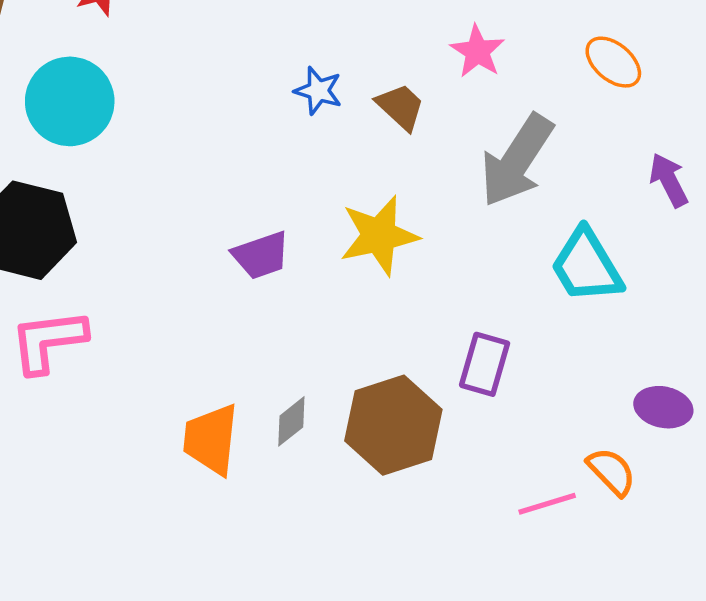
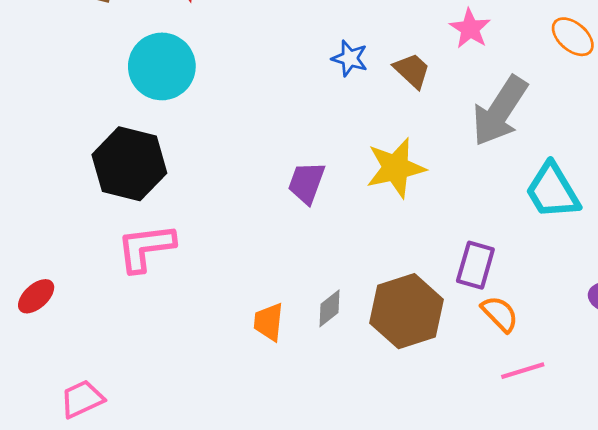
purple trapezoid: (261, 255) -> (306, 183), turned 129
orange trapezoid: (211, 439) -> (269, 322), size x0.7
orange semicircle: (612, 472) -> (500, 314), moved

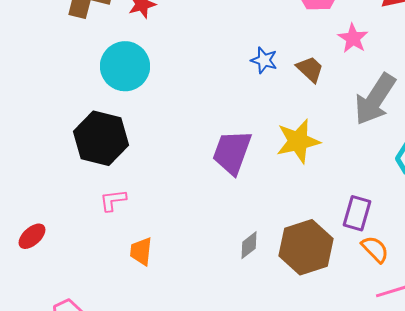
purple trapezoid: (306, 183) -> (232, 152), size x1.4
pink L-shape: (146, 248) -> (113, 200), size x0.6
orange trapezoid: (269, 322) -> (141, 251), moved

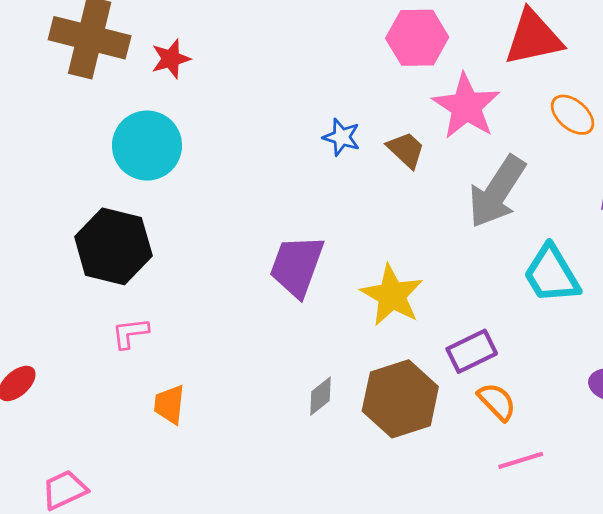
pink star: (353, 38) -> (466, 106), size x1.6
yellow star: (298, 141) -> (392, 295), moved, turned -30
purple rectangle: (357, 213) -> (472, 351), turned 48

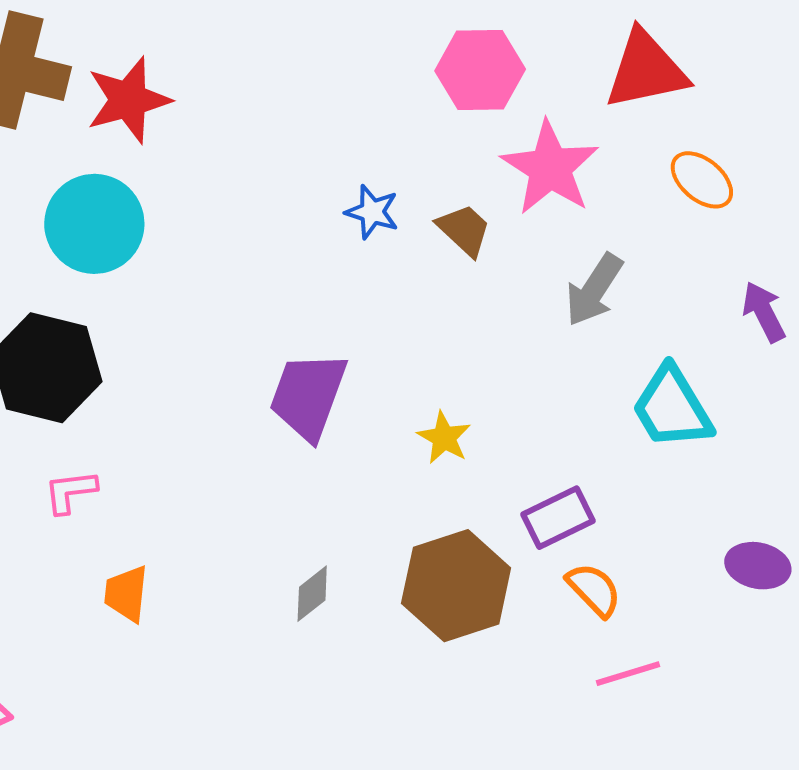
red star: (171, 59) -> (128, 100), size x1.5
gray arrow: (497, 192) -> (594, 290), size x0.7
yellow star: (392, 295) -> (444, 438), size x0.6
gray diamond: (321, 396) -> (312, 594), moved

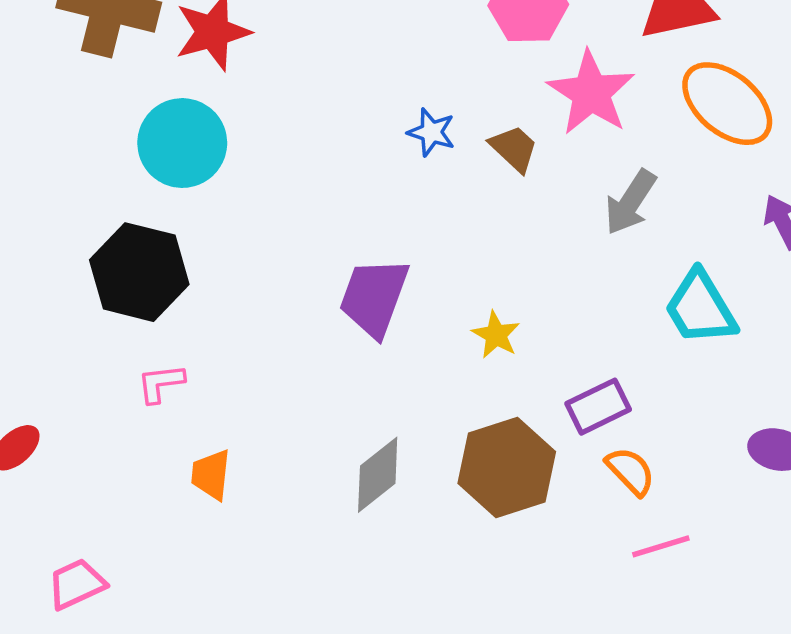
orange ellipse: (702, 180) -> (727, 104), size x1.6
gray diamond: (312, 594) -> (378, 475), size x1.5

